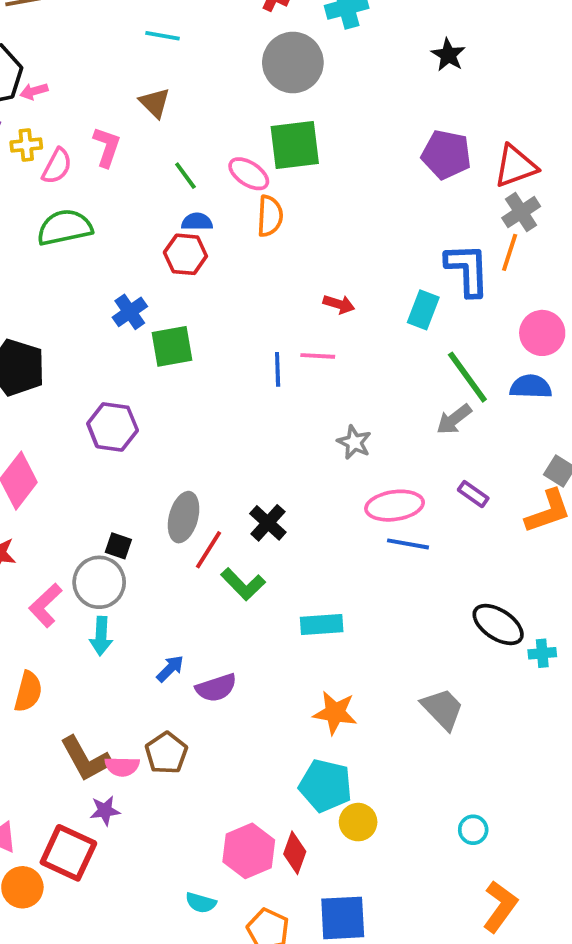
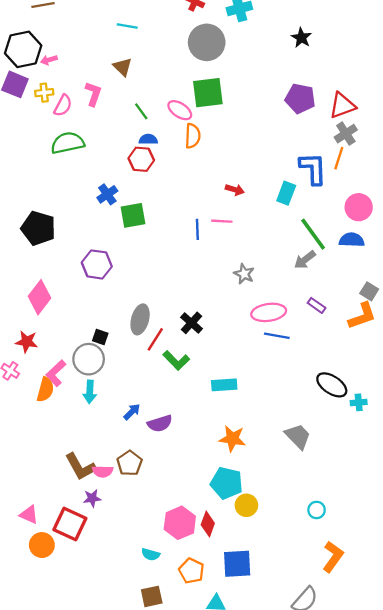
orange semicircle: (28, 692) -> (45, 390), moved

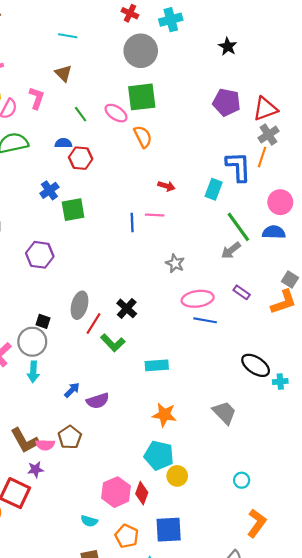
orange semicircle: (193, 136) -> (143, 137), moved, turned -30
blue semicircle: (148, 139) -> (63, 143), moved

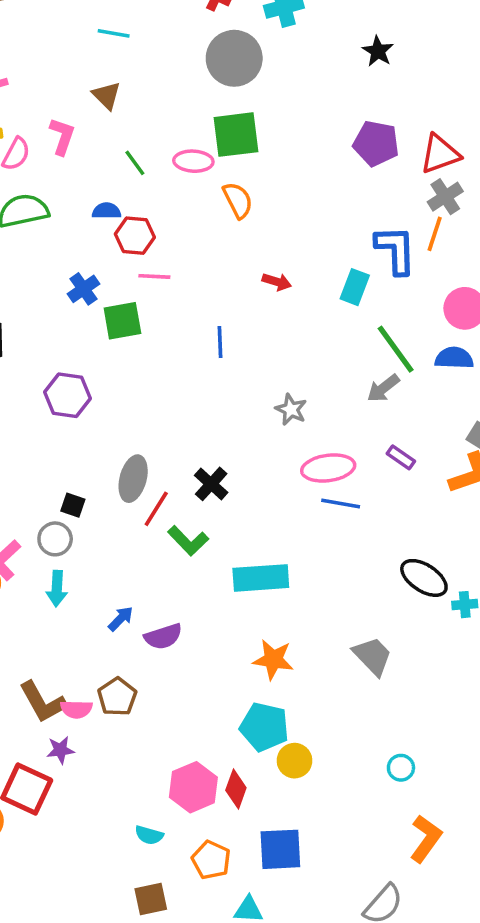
pink ellipse: (116, 113) -> (193, 161), turned -30
pink line: (155, 215) -> (154, 276), moved
gray circle: (32, 342) -> (55, 539), size x0.7
cyan rectangle: (157, 365) -> (261, 578), size x1.4

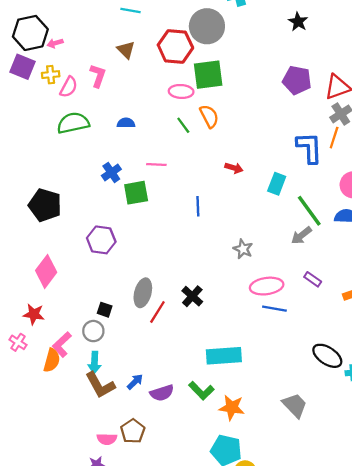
green line: (135, 163) -> (183, 125), moved
red hexagon: (135, 236) -> (175, 46), moved, size x1.4
cyan rectangle: (355, 287) -> (277, 184), moved
green L-shape: (188, 541) -> (201, 391), moved
brown L-shape: (43, 702) -> (100, 385), moved

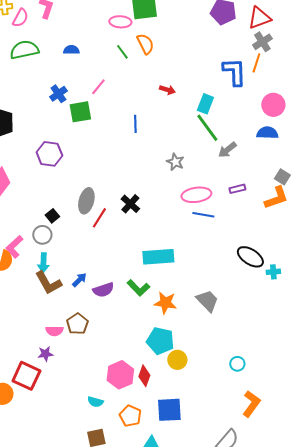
pink line: (156, 165) -> (98, 87), turned -54
green line: (309, 211) -> (207, 128), moved
purple rectangle: (313, 279) -> (237, 189), turned -49
black square: (105, 310) -> (52, 216), turned 32
gray trapezoid: (295, 405) -> (207, 301), moved

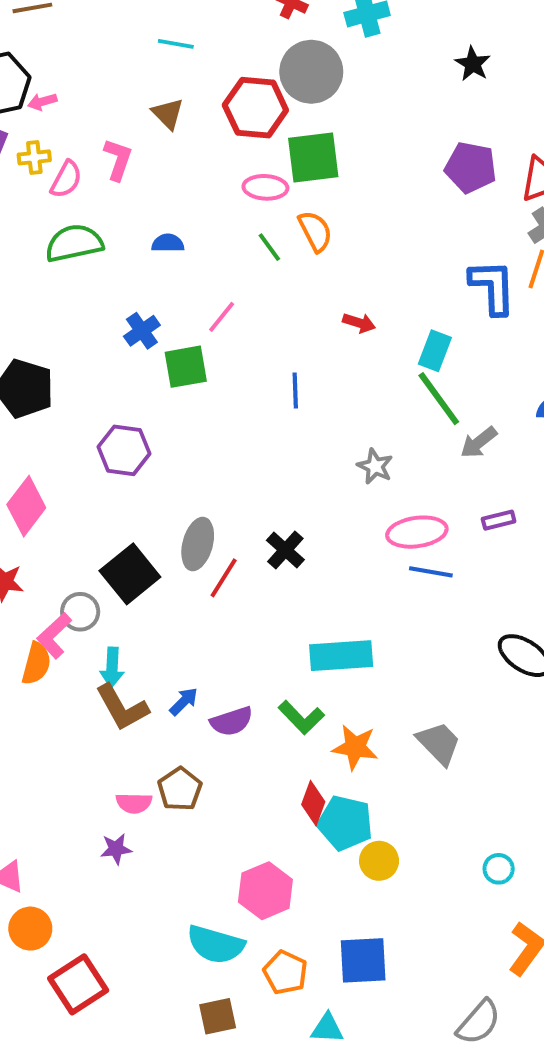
black square: (52, 216) -> (130, 574), size x2.0
gray circle: (42, 235) -> (80, 612), moved
red square: (26, 376) -> (78, 984), moved, turned 32
red diamond: (144, 376) -> (313, 803), moved
cyan semicircle: (95, 402) -> (216, 945), size x1.8

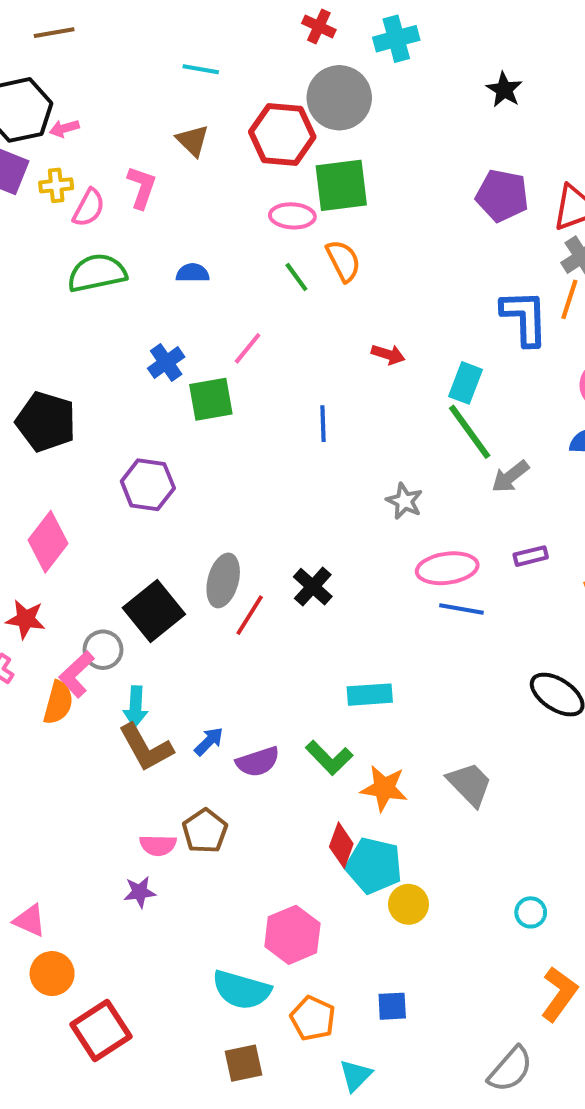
cyan rectangle: (341, 656) -> (370, 695), size x0.7
blue square: (363, 960) -> (392, 1006), size x0.6
cyan triangle: (327, 1028) -> (356, 1075), turned -48

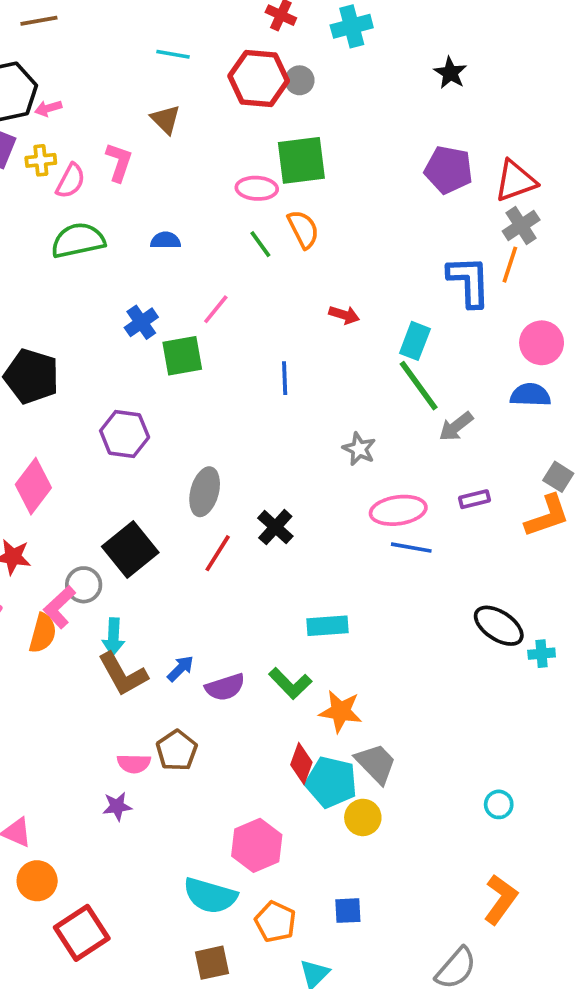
gray circle: (339, 98) -> (300, 80), size x0.5
red hexagon: (282, 134) -> (259, 78), moved
gray ellipse: (223, 580) -> (205, 492), moved
gray trapezoid: (470, 784) -> (376, 763), moved
cyan circle: (531, 912) -> (499, 804), moved

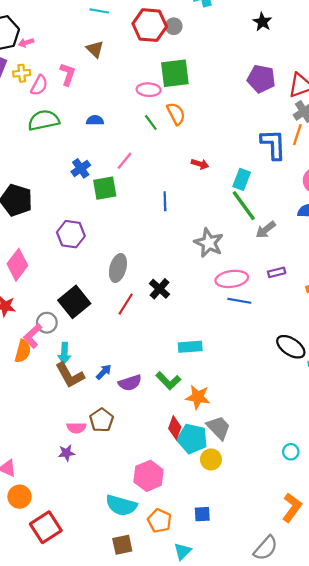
gray star: (359, 449) -> (209, 243), size x1.5

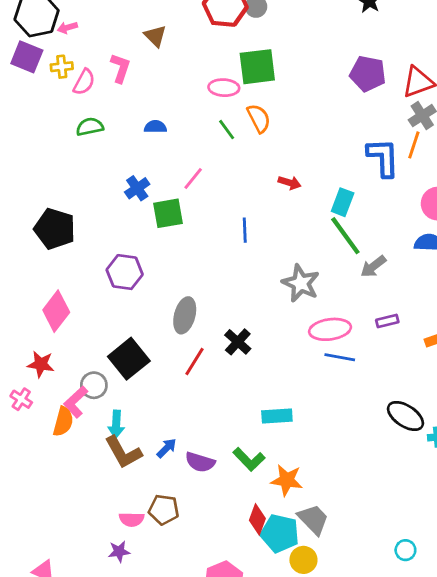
green semicircle: (44, 120) -> (90, 127), size x0.7
purple semicircle: (130, 383) -> (200, 462), turned 35
brown pentagon: (102, 420) -> (164, 510), turned -30

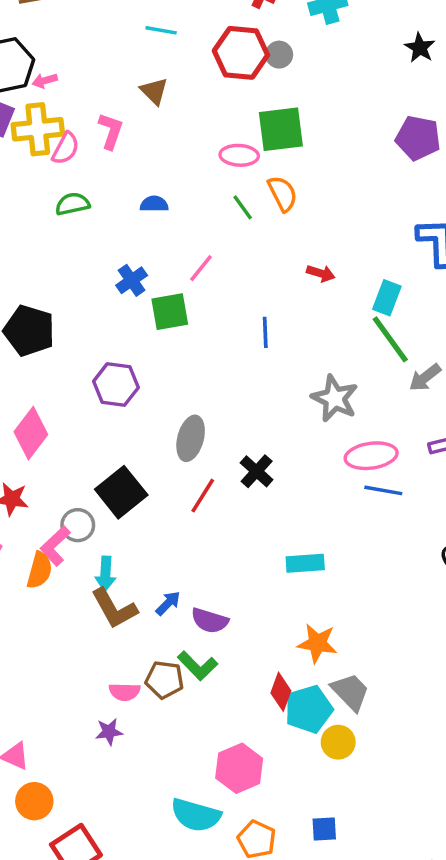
yellow cross: (62, 67) -> (38, 129), size x1.8
green L-shape: (249, 459) -> (198, 666), moved
cyan pentagon: (280, 533) -> (309, 709), turned -30

